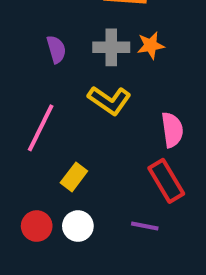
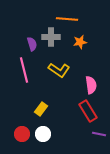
gray cross: (111, 47) -> (51, 37), moved
pink line: (41, 128) -> (24, 70), moved, turned -40
purple line: (145, 226) -> (99, 134), moved

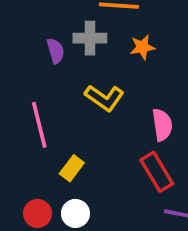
pink line: (24, 70) -> (39, 125), moved

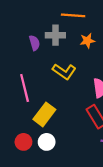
yellow rectangle: (72, 168) -> (44, 114), size x1.5

